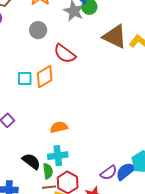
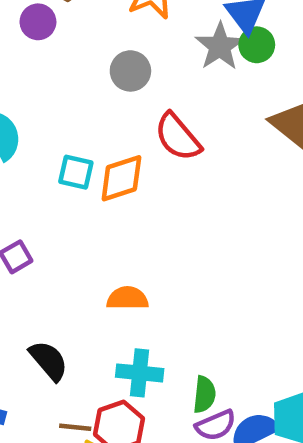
cyan cross: (58, 156) -> (140, 373), moved
green semicircle: (48, 171) -> (204, 394), moved

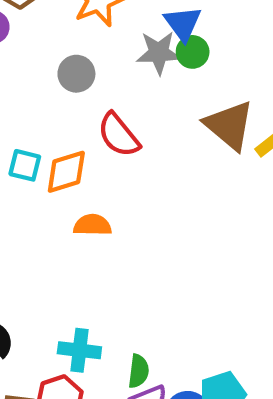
gray star: (220, 46) -> (159, 53), turned 30
orange semicircle: (127, 298) -> (92, 225), moved

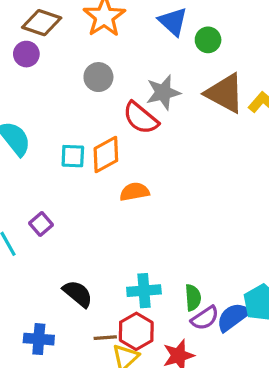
green circle: (193, 52) -> (208, 40), moved
gray star: (159, 53) -> (163, 92), moved

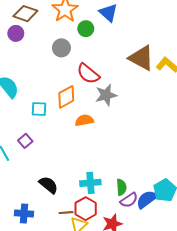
green circle: (208, 40) -> (86, 29), moved
gray star: (163, 92) -> (106, 95), moved
cyan square: (73, 156) -> (39, 109), moved

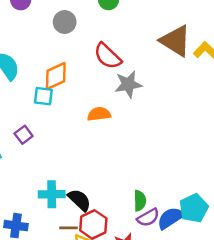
gray circle: (61, 48) -> (65, 22), moved
orange diamond: (66, 97) -> (56, 76), moved
cyan cross: (90, 183) -> (52, 194), moved
black semicircle: (49, 185) -> (79, 200), moved

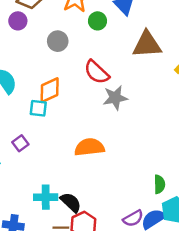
brown triangle: (175, 41) -> (147, 44), moved, turned -36
orange semicircle: (99, 114) -> (89, 147), moved, size x1.4
green semicircle: (140, 201) -> (159, 184), moved

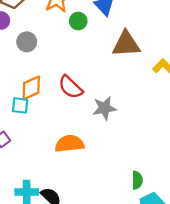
gray circle: (58, 41) -> (27, 42), moved
red semicircle: (97, 72) -> (70, 87), moved
gray star: (115, 98) -> (104, 108), moved

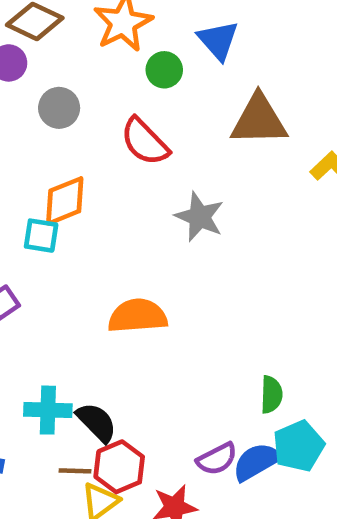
red semicircle: (70, 87) -> (145, 142), moved
gray star: (104, 108) -> (199, 217), moved, turned 30

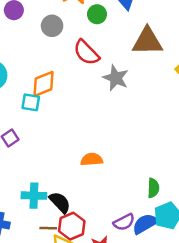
gray circle: (59, 108) -> (52, 26), moved
gray star: (199, 217) -> (116, 78), moved
orange semicircle: (138, 316) -> (92, 159), moved, size x0.7

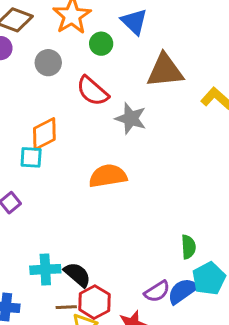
orange semicircle: (92, 159) -> (108, 176), moved, size x1.4

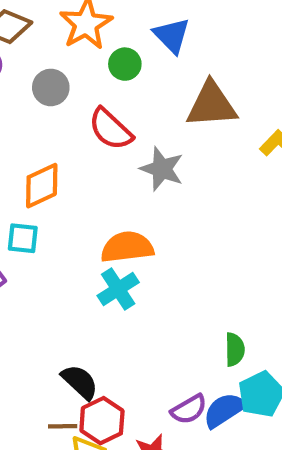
cyan square: (31, 157) -> (23, 238), moved
cyan cross: (45, 269) -> (118, 289), moved, turned -32

